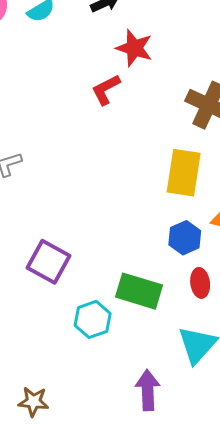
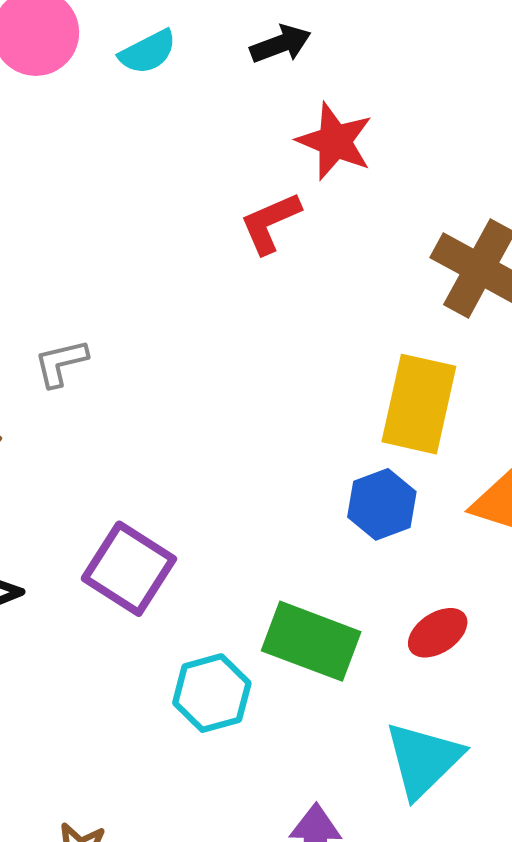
blue hexagon: (185, 238) -> (382, 504), moved
red ellipse: (200, 283) -> (438, 633), turned 60

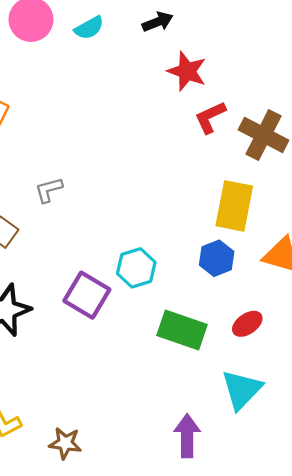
red L-shape: (270, 223) -> (210, 117), moved
cyan hexagon: (212, 693) -> (136, 268), moved

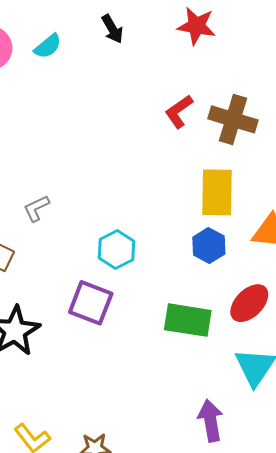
black arrow: (158, 22) -> (112, 29), turned 92
red star: (187, 71) -> (196, 26), moved
cyan hexagon: (136, 268) -> (116, 250), moved
red ellipse: (247, 324) -> (249, 303), size x1.4

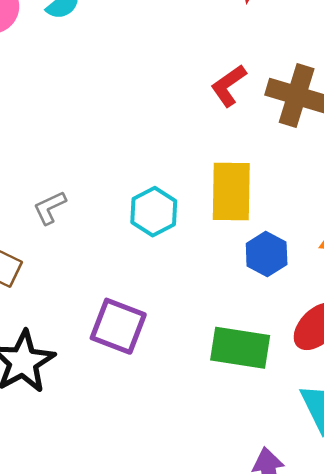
yellow rectangle: (217, 192) -> (231, 191), moved
cyan hexagon: (116, 250) -> (154, 212), moved

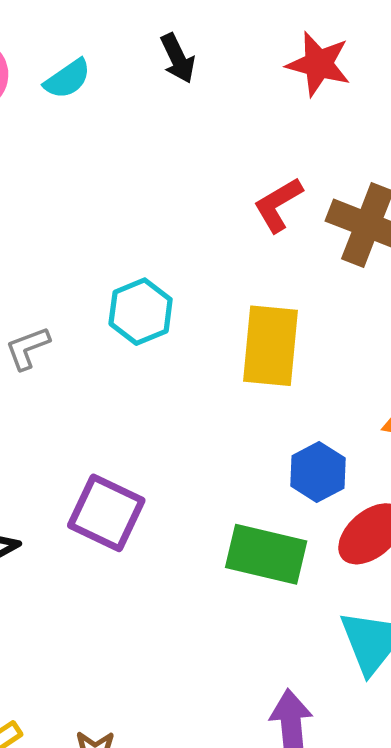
cyan hexagon: (154, 212) -> (141, 312), moved
blue hexagon: (267, 254) -> (318, 472), moved

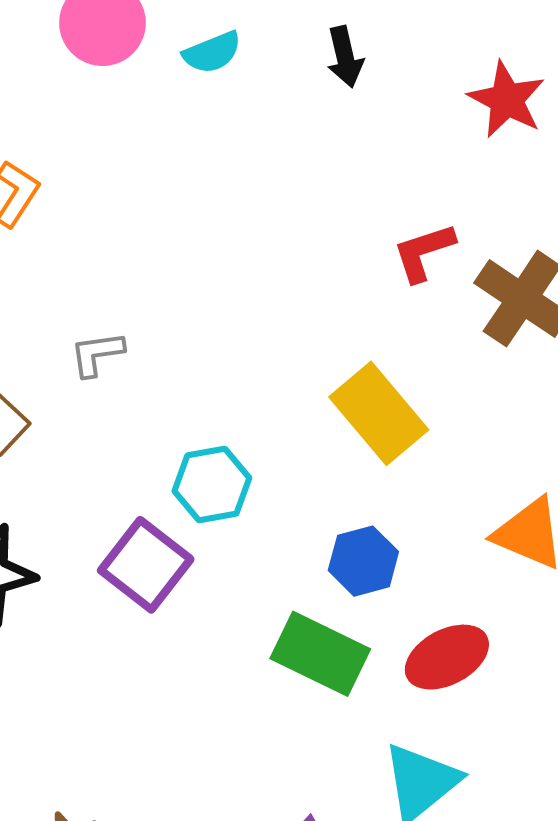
cyan hexagon: (141, 312) -> (212, 485), moved
yellow rectangle: (271, 346) -> (379, 413), turned -58
blue hexagon: (318, 472) -> (363, 561), moved

